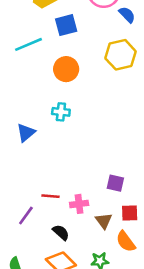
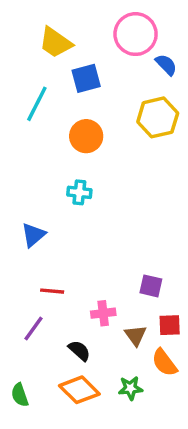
cyan line: (29, 44) -> (37, 104), turned -40
blue triangle: (26, 133) -> (33, 235), moved
red line: (51, 196) -> (52, 291), moved

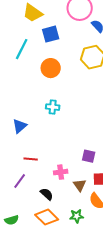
cyan cross: (79, 192) -> (53, 107), moved
green semicircle: (20, 395) -> (12, 220), turned -88

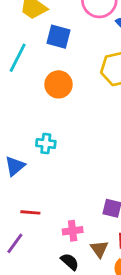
blue square: (51, 34) -> (59, 37), turned 30
cyan cross: (53, 107) -> (46, 144), moved
black semicircle: (47, 194) -> (70, 262), moved

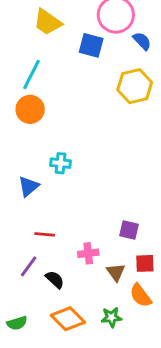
blue square: (59, 37) -> (91, 45), moved
orange circle: (59, 84) -> (30, 109), moved
black semicircle: (70, 262) -> (55, 279), moved

